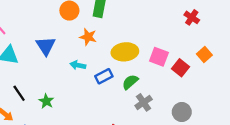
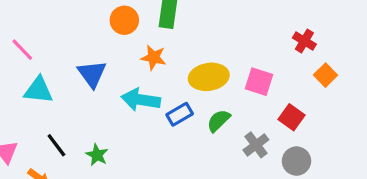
red cross: (192, 17) -> (304, 41), moved
cyan arrow: (78, 65) -> (141, 100), size x1.6
red square: (181, 68) -> (292, 117), moved
gray cross: (144, 102) -> (256, 145), moved

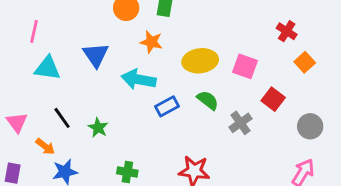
pink line: (22, 50) -> (34, 31), turned 55
blue rectangle: (180, 114) -> (167, 106), moved
green semicircle: (219, 121) -> (208, 100), turned 80
gray circle: (296, 161) -> (310, 126), moved

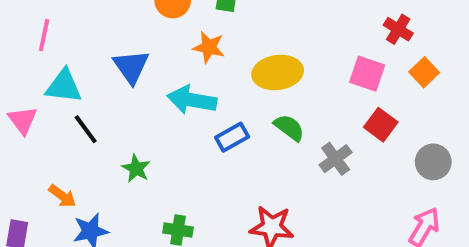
pink square: (245, 66) -> (367, 74), moved
black line: (62, 118) -> (86, 129), moved
pink triangle: (17, 122) -> (23, 120), moved

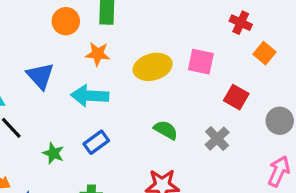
pink square: (367, 74) -> (201, 62), moved
green semicircle: (289, 128) -> (166, 130), moved
blue rectangle: (232, 137) -> (96, 142), moved
gray cross: (336, 159) -> (217, 139), moved

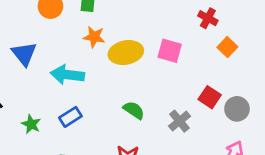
orange star: (98, 54) -> (94, 37), moved
red square: (236, 97) -> (210, 97), moved

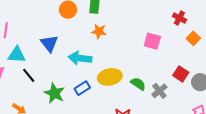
yellow ellipse: (126, 53) -> (110, 77), moved
green semicircle: (134, 110) -> (138, 84), moved
green star: (31, 124) -> (54, 93), size x1.5

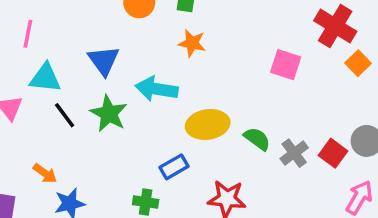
red cross: (179, 18) -> (335, 26), size x1.6
red square: (181, 74) -> (333, 153), moved
blue rectangle: (82, 88) -> (174, 167), moved
green star: (54, 93) -> (109, 114), moved

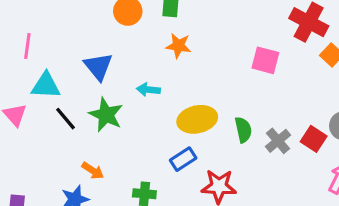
cyan arrow: (157, 89) -> (148, 90), size x0.6
green semicircle: (257, 139) -> (243, 130), turned 45
blue rectangle: (174, 167) -> (183, 159), moved
orange arrow: (45, 173) -> (93, 171), moved

